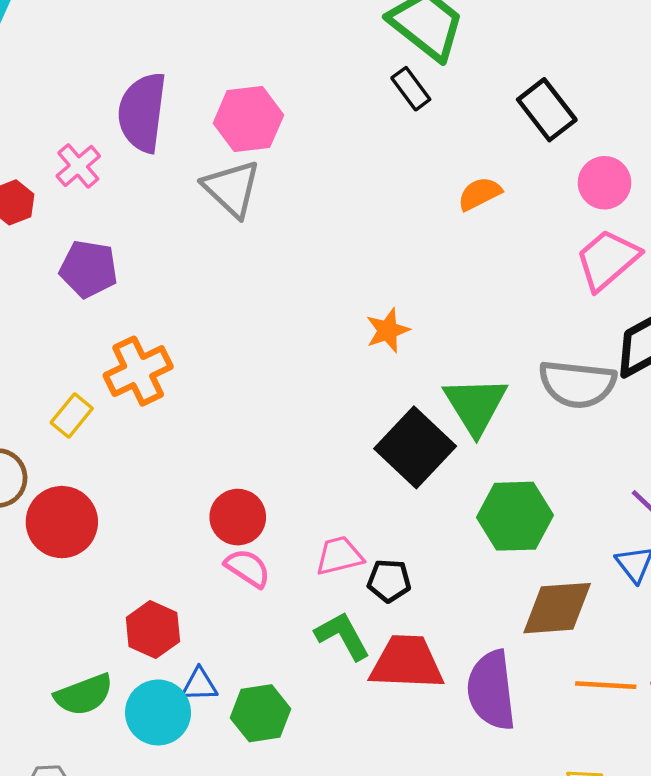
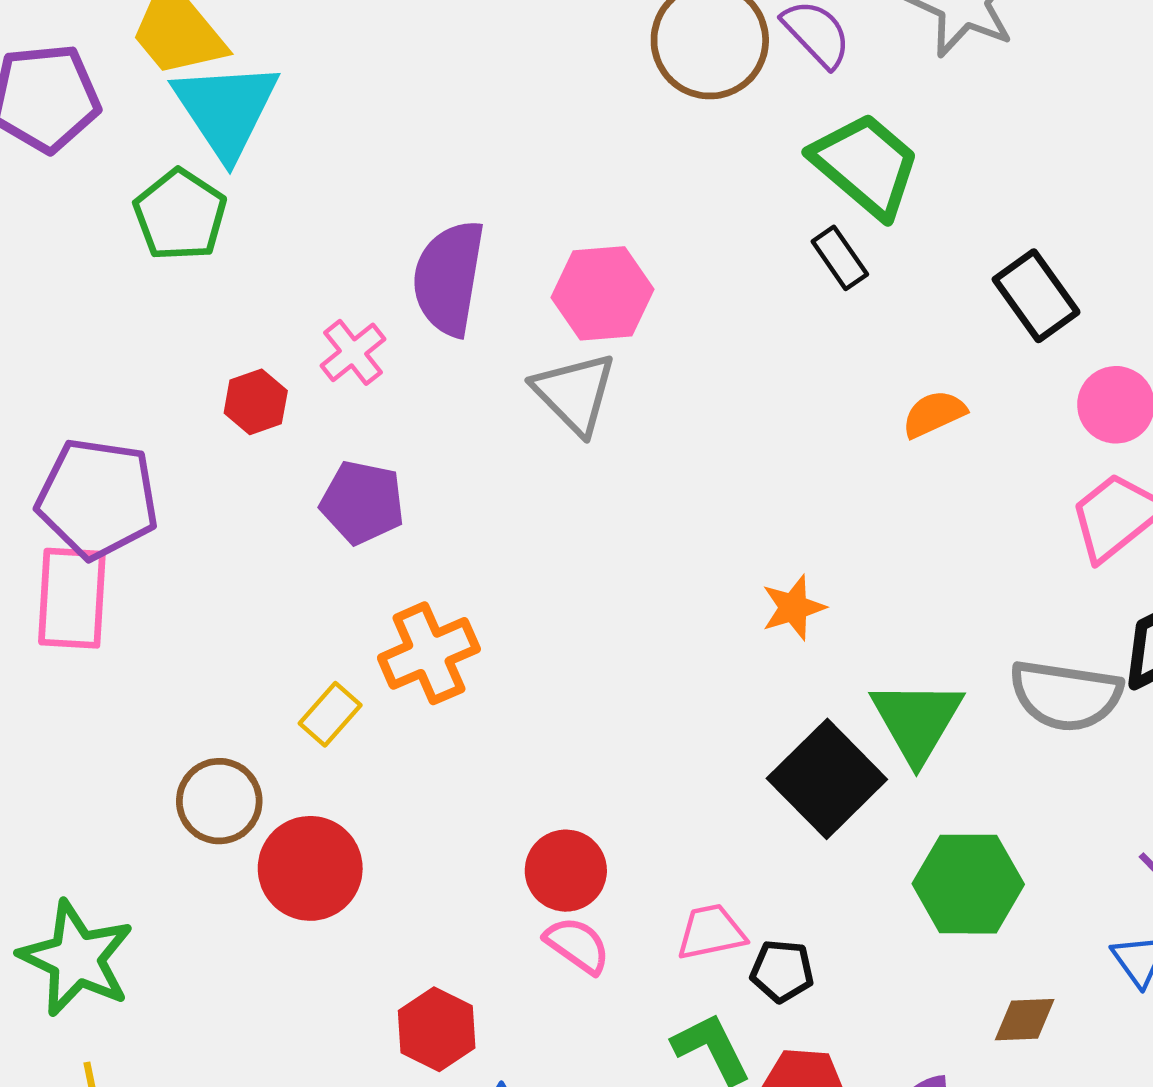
brown diamond: (557, 608) -> (1025, 1020), size x0.6

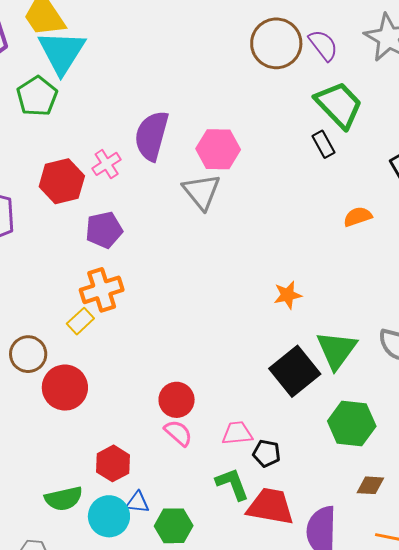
red hexagon: (256, 402) -> (62, 181), size x1.6
purple pentagon: (362, 502) -> (104, 230), turned -30
orange cross: (429, 653) -> (102, 290), moved

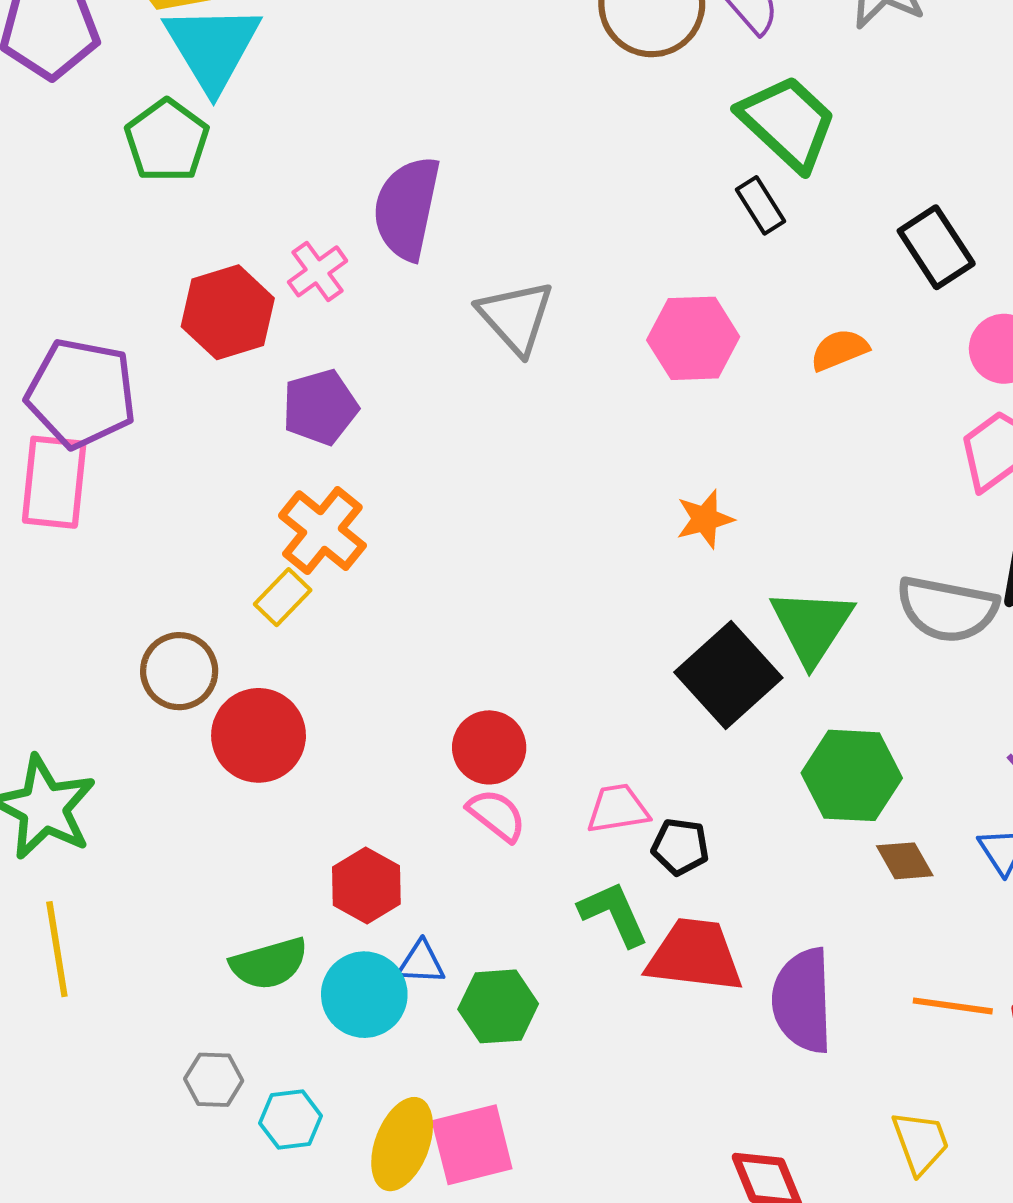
pink hexagon: (218, 149) -> (693, 338), moved
orange cross: (102, 290) -> (322, 531), turned -30
brown diamond: (370, 485) -> (905, 861), moved, turned 60

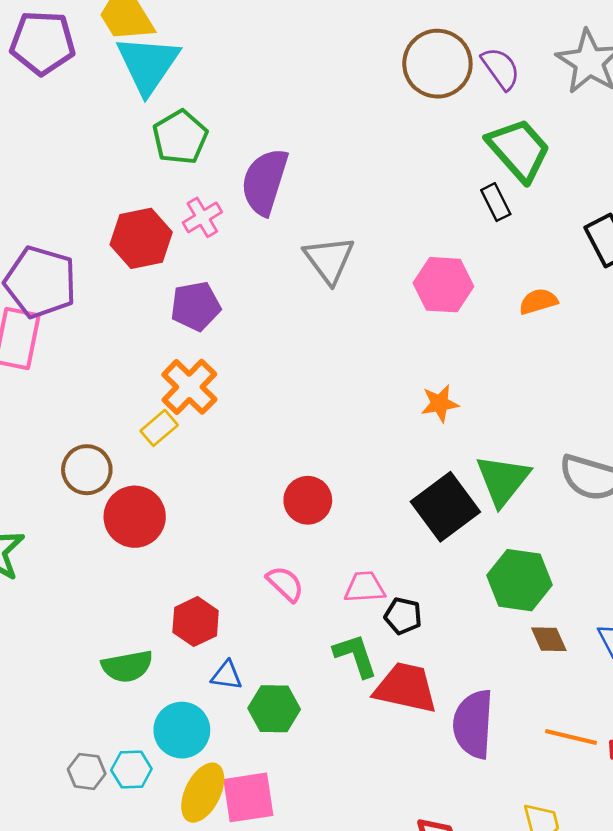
green pentagon: (167, 141) -> (180, 137), moved
red circle: (489, 747) -> (308, 500), moved
cyan circle: (364, 995) -> (182, 730), moved
gray hexagon: (214, 1080) -> (87, 771), moved

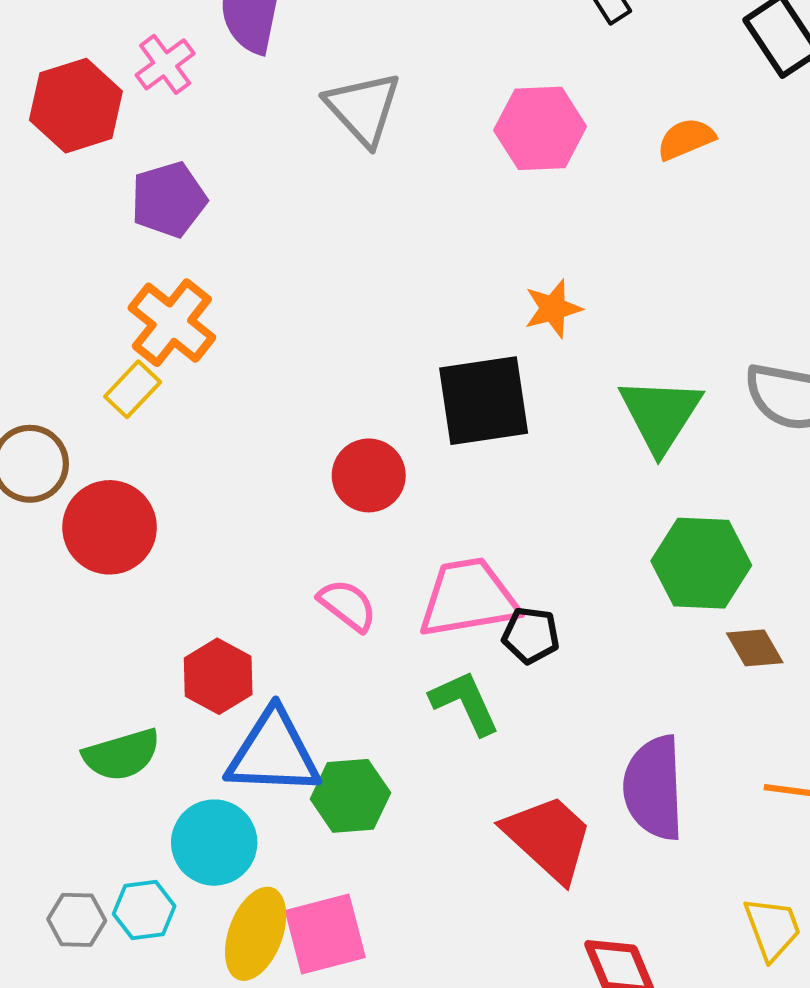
black square: (445, 507) -> (484, 401), moved, turned 34
pink trapezoid: (365, 587) -> (468, 598), size x1.6
blue triangle: (227, 675) -> (273, 753), size x2.0
red trapezoid: (406, 688) -> (548, 838), moved, turned 36

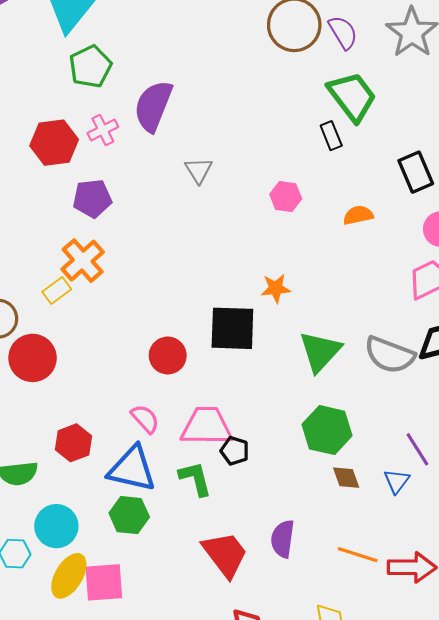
gray triangle: (363, 108) -> (198, 170), size x0.7
pink hexagon: (540, 128) -> (286, 197), size x0.7
blue triangle: (273, 753) -> (132, 469), moved
purple semicircle: (654, 788) -> (283, 539), size x0.7

